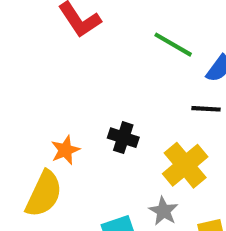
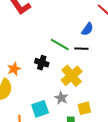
green line: (173, 45) -> (60, 44), moved

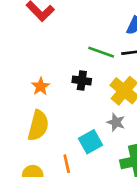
orange star: (14, 69) -> (41, 86), moved

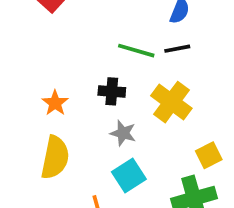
gray star: (116, 122) -> (123, 133), moved

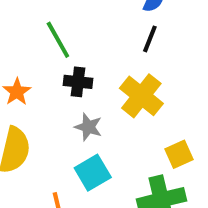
black line: (177, 49) -> (150, 39), turned -60
green line: (136, 51) -> (58, 40), moved, turned 42

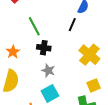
black line: (150, 39) -> (72, 25), moved
yellow cross: (141, 96) -> (89, 55), moved

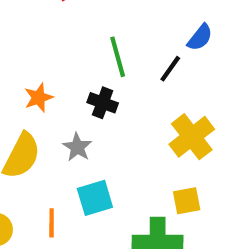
green line: (34, 26) -> (118, 57), moved
gray star: (48, 70) -> (77, 147), moved

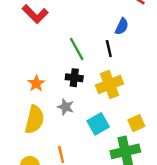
black line: (170, 69) -> (109, 49), turned -35
yellow cross: (192, 137) -> (110, 84), moved, turned 30
cyan square: (95, 198) -> (98, 124), moved

